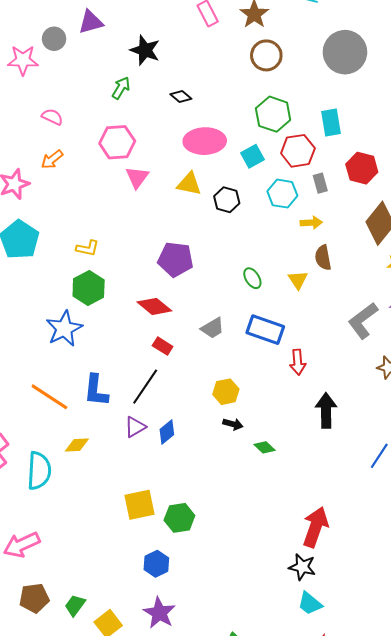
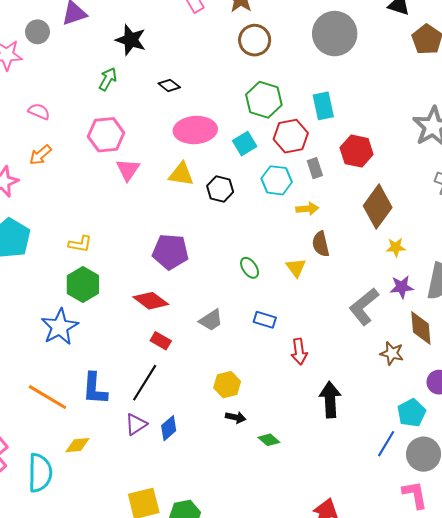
blue rectangle: (265, 330) -> (265, 320), size x0.6

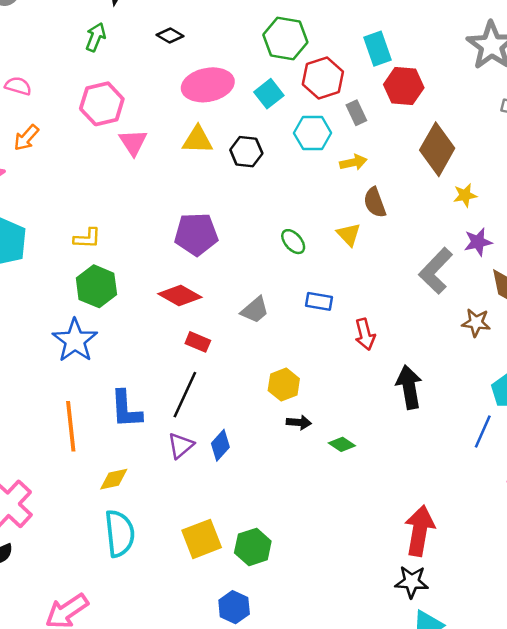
cyan rectangle: (323, 106) -> (378, 49), moved
orange line: (47, 397) -> (71, 426), turned 60
cyan semicircle: (40, 473) -> (120, 533), moved

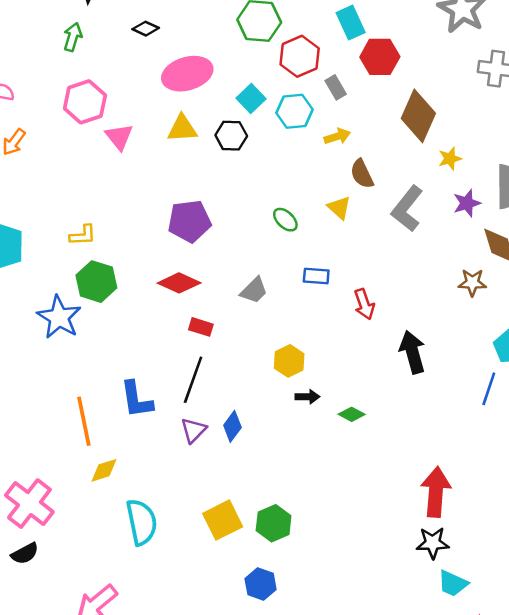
cyan square: (269, 94) -> (251, 99), moved
gray L-shape: (436, 271) -> (407, 209), moved
blue star: (75, 340) -> (59, 317), moved
yellow diamond: (114, 479) -> (104, 470), moved

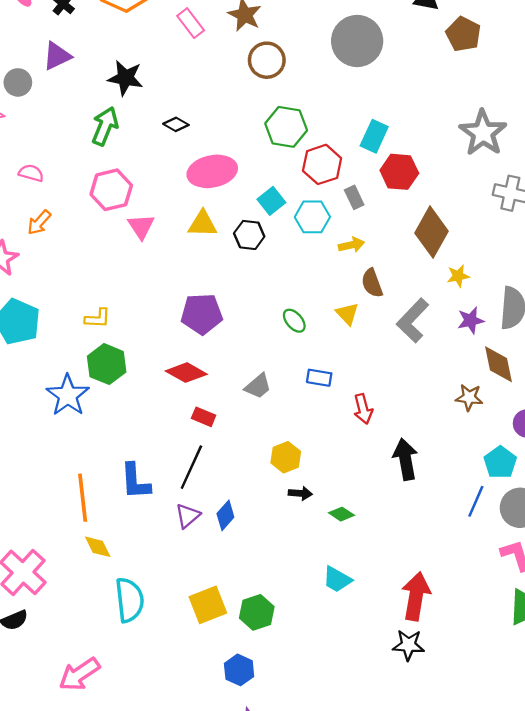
cyan rectangle: (351, 23) -> (374, 136), turned 44
green arrow: (73, 37) -> (105, 126), size x1.4
yellow diamond: (104, 470) -> (98, 547), turned 76
cyan trapezoid: (453, 583) -> (337, 579), moved

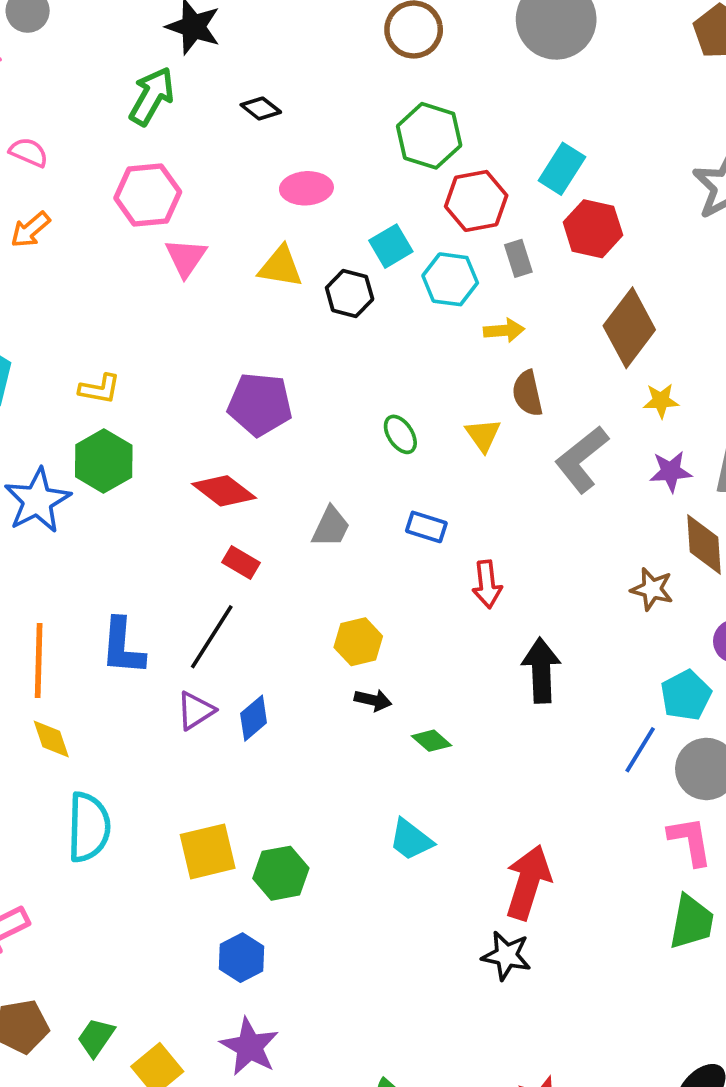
pink ellipse: (212, 171) -> (306, 188), size x0.7
gray trapezoid: (258, 386) -> (331, 527), turned -32

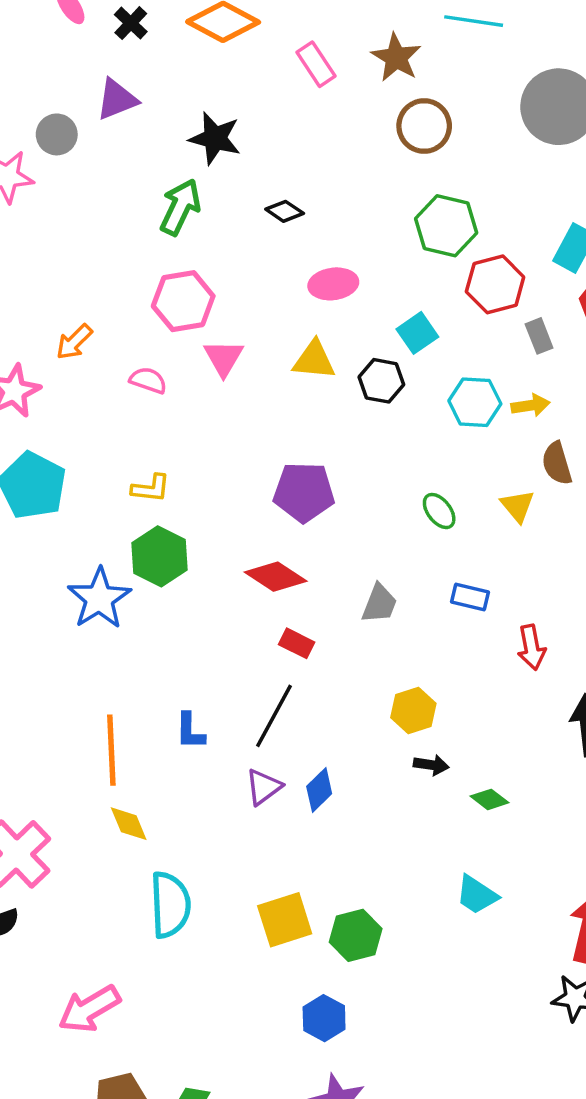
pink semicircle: (29, 152) -> (148, 380), moved
cyan hexagon: (450, 279) -> (475, 402), moved
blue L-shape: (123, 647) -> (190, 731), size x0.7

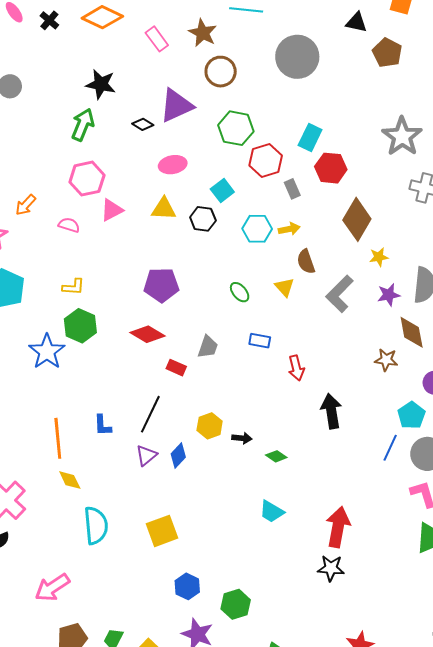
purple triangle: (117, 99) -> (176, 106), moved, size x1.4
pink triangle: (224, 358) -> (112, 210), turned 35
red rectangle: (297, 643) -> (176, 368), moved
yellow hexagon: (413, 711) -> (210, 426), moved
green hexagon: (356, 935) -> (236, 604), moved

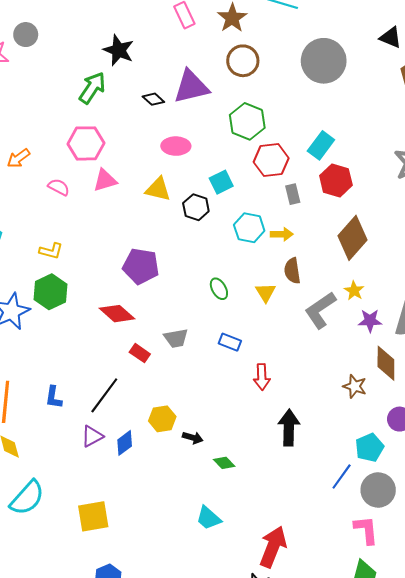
yellow star: (379, 257) -> (354, 291), moved, turned 30
gray trapezoid: (208, 347) -> (176, 338), turned 50
cyan semicircle: (96, 525) -> (27, 498), turned 36

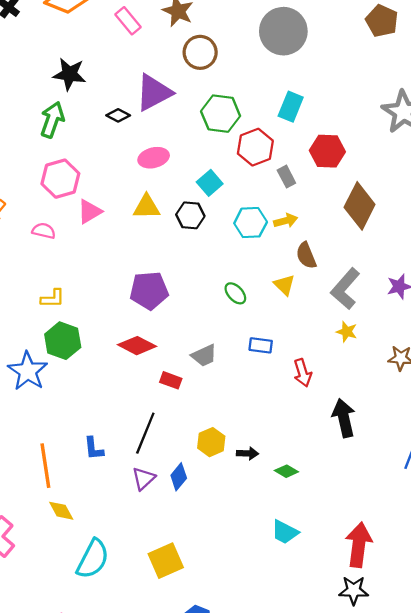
cyan rectangle: (321, 145) -> (291, 107), moved
yellow star: (354, 291) -> (347, 332), moved

